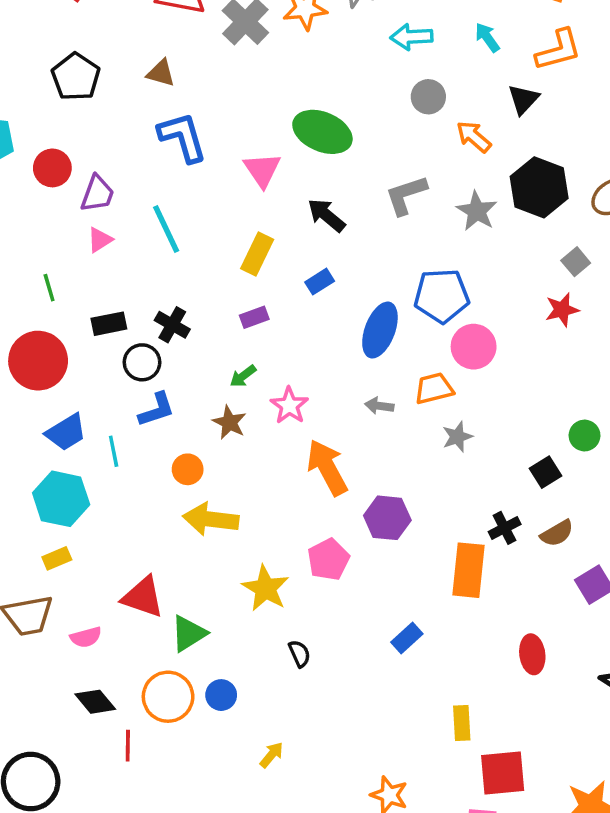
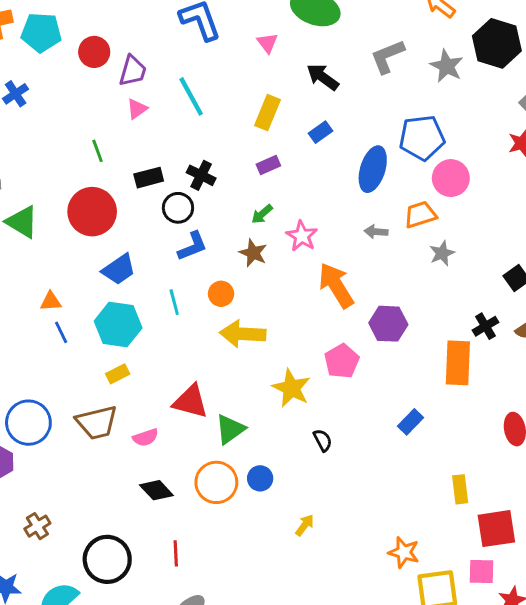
pink triangle: (262, 170) -> (267, 43), size x0.7
cyan line: (114, 451) -> (174, 302), moved
red line: (128, 746) -> (176, 553), moved

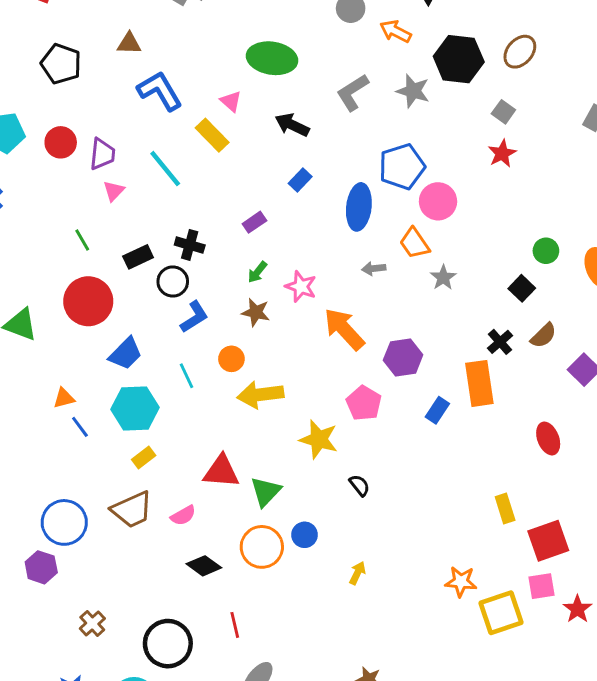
yellow rectangle: (268, 113) -> (212, 135), moved, turned -56
orange trapezoid: (420, 215) -> (415, 243), turned -96
blue rectangle: (411, 422) -> (437, 410), moved

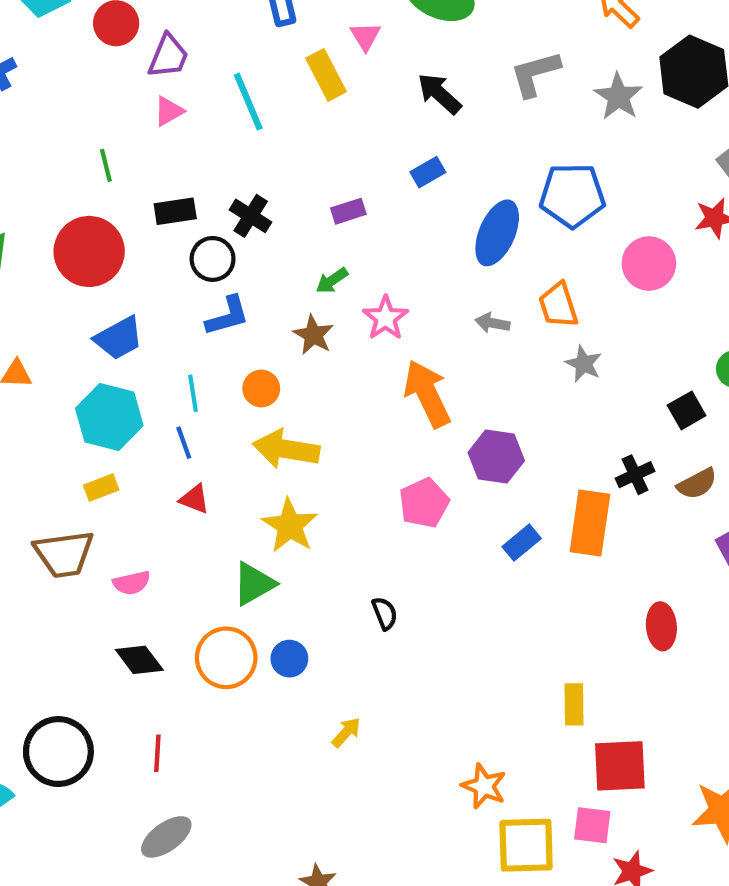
pink circle: (438, 201) -> (649, 263), moved
gray star: (443, 278) -> (584, 364), turned -30
blue line: (80, 427) -> (184, 443), moved
yellow star: (319, 439) -> (290, 526), moved
red triangle: (221, 471) -> (194, 499), moved, size x0.6

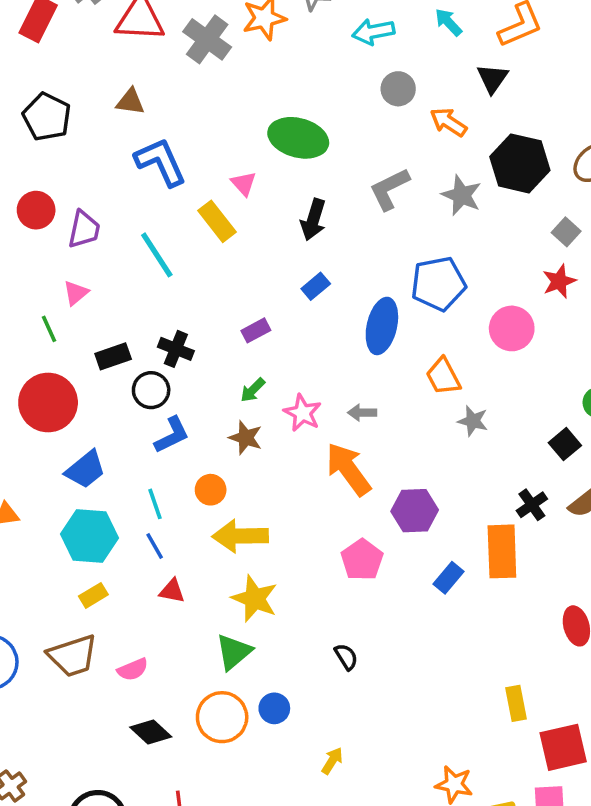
black arrow: (439, 94) -> (313, 220), turned -105
pink triangle: (169, 111) -> (76, 293), moved
gray arrow: (492, 323) -> (362, 413), moved

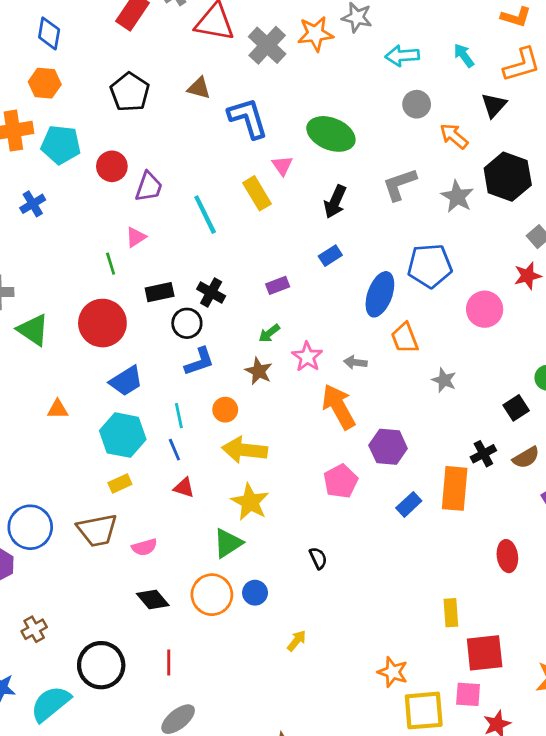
blue L-shape: (161, 162) -> (248, 118), moved
orange trapezoid: (443, 376) -> (405, 338), moved

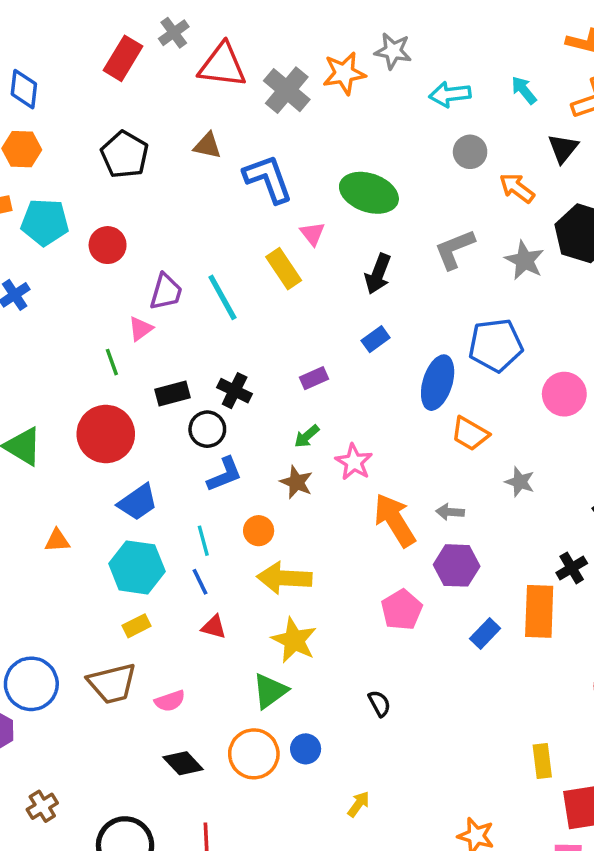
purple trapezoid: (149, 187) -> (166, 292), moved
orange trapezoid: (405, 338) -> (470, 434), turned -36
gray arrow: (355, 362) -> (450, 512), moved

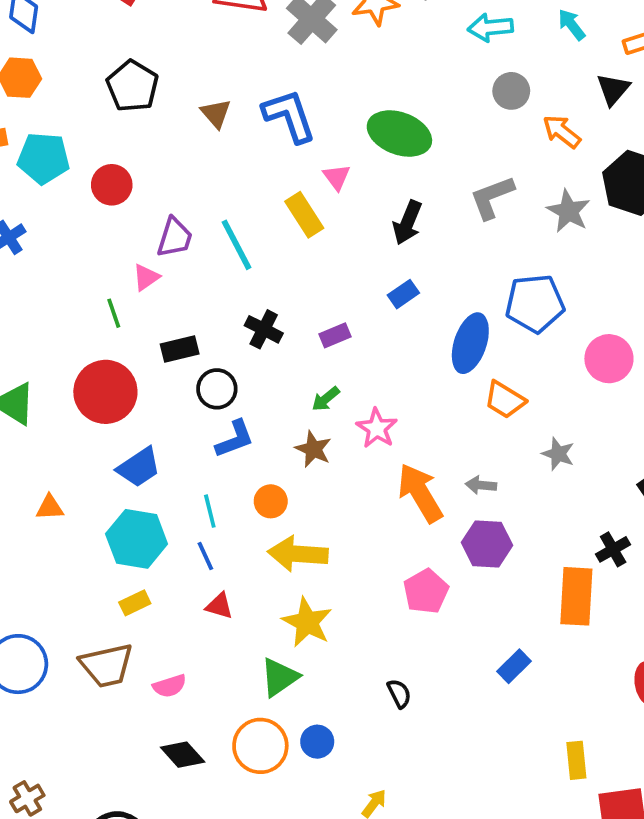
brown triangle: (207, 146) -> (216, 113), moved, turned 36
black cross: (235, 391) -> (264, 329), moved
blue rectangle: (485, 633) -> (514, 666), moved

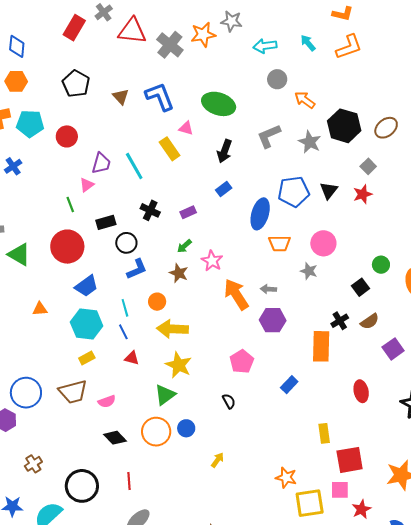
black triangle: (613, 89) -> (329, 190), moved
pink triangle: (337, 177) -> (186, 128), turned -35
pink circle: (609, 359) -> (323, 243), moved
orange trapezoid: (505, 400) -> (279, 243), turned -30
pink pentagon: (426, 591) -> (242, 362), moved

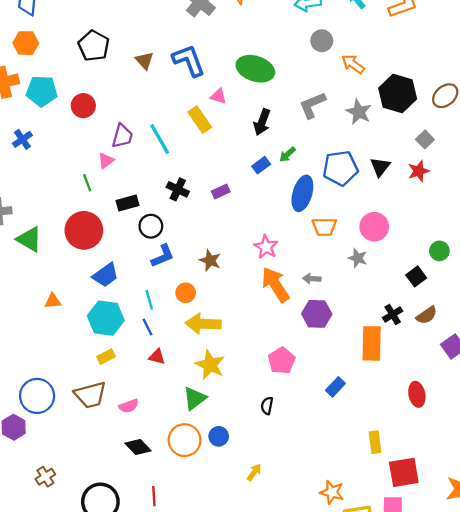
green arrow: (184, 246) -> (287, 154), moved
pink star: (212, 261) -> (266, 247), moved
black semicircle: (229, 401) -> (267, 406), turned -140

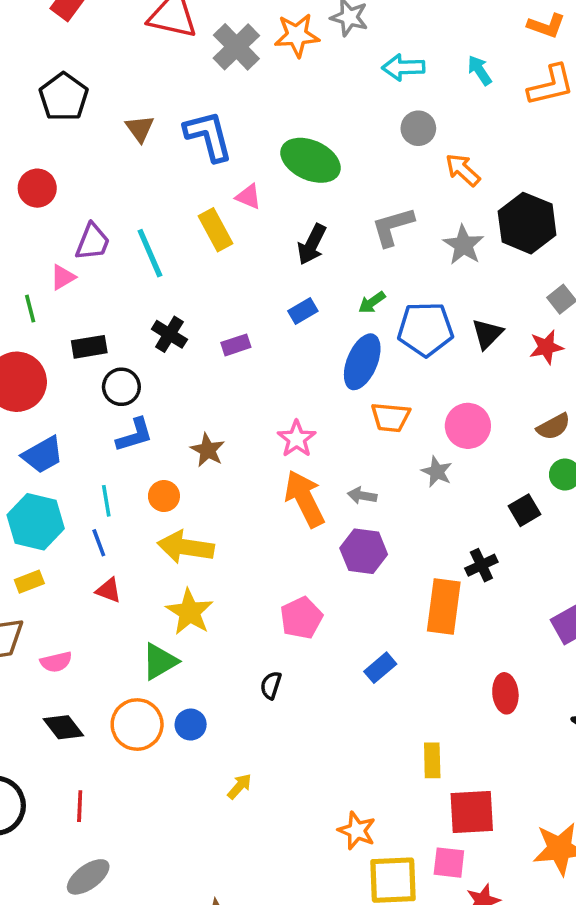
green arrow: (287, 154) -> (372, 302), moved
brown semicircle: (427, 315) -> (553, 427), moved

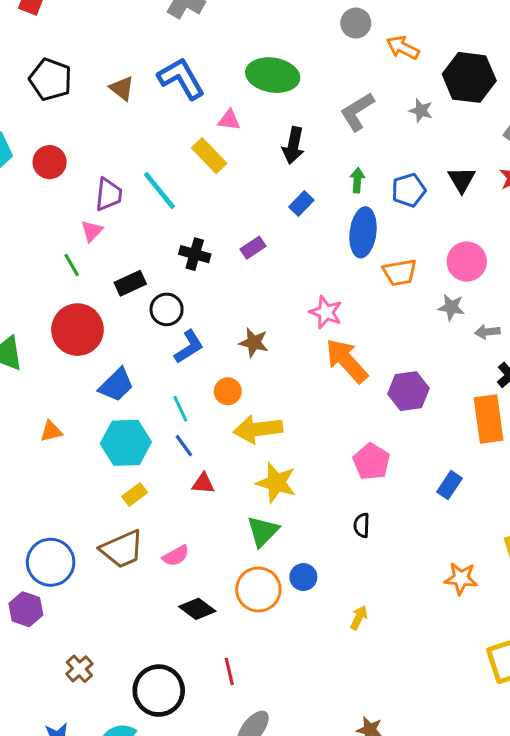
gray star: (463, 245) -> (421, 111), size x0.7
green arrow: (372, 302) -> (357, 180), turned 145
blue pentagon: (425, 329) -> (409, 190), size x0.7
gray arrow: (362, 496) -> (487, 332), moved
orange star: (357, 831) -> (461, 579), moved

